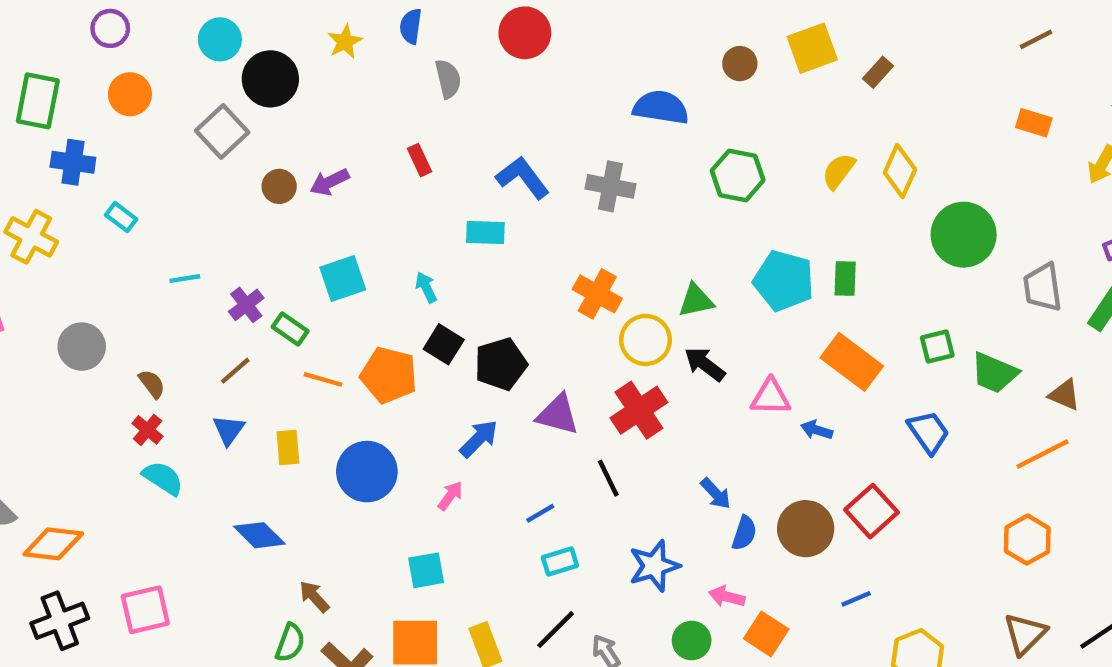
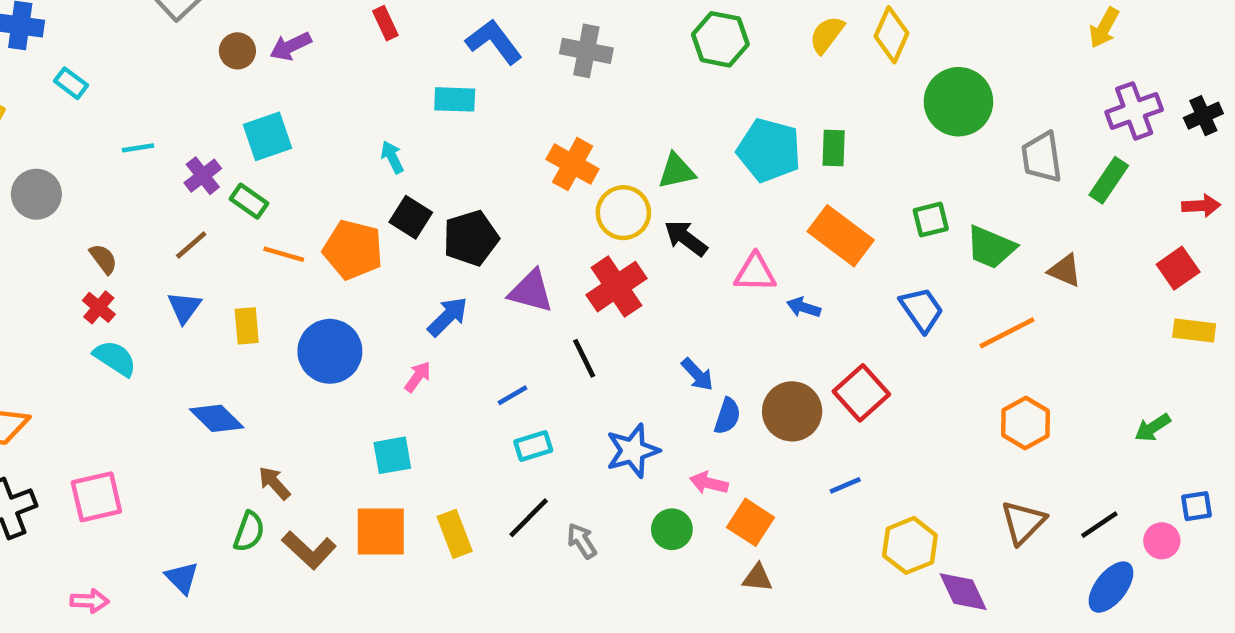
cyan square: (343, 279) -> (267, 136), moved
gray circle: (82, 347) -> (36, 194), moved
orange line: (1043, 454) -> (1007, 333), moved

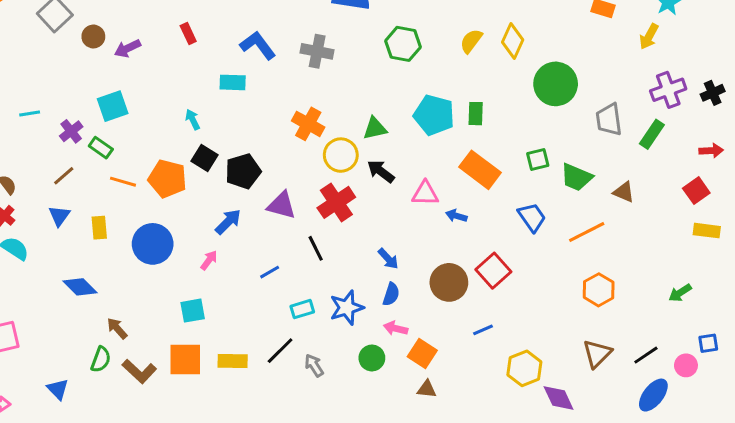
brown circle: (237, 51) -> (93, 37), moved
blue semicircle: (727, 416) -> (391, 294), moved
cyan rectangle: (533, 446) -> (302, 309), moved
yellow rectangle: (455, 534) -> (233, 361), turned -68

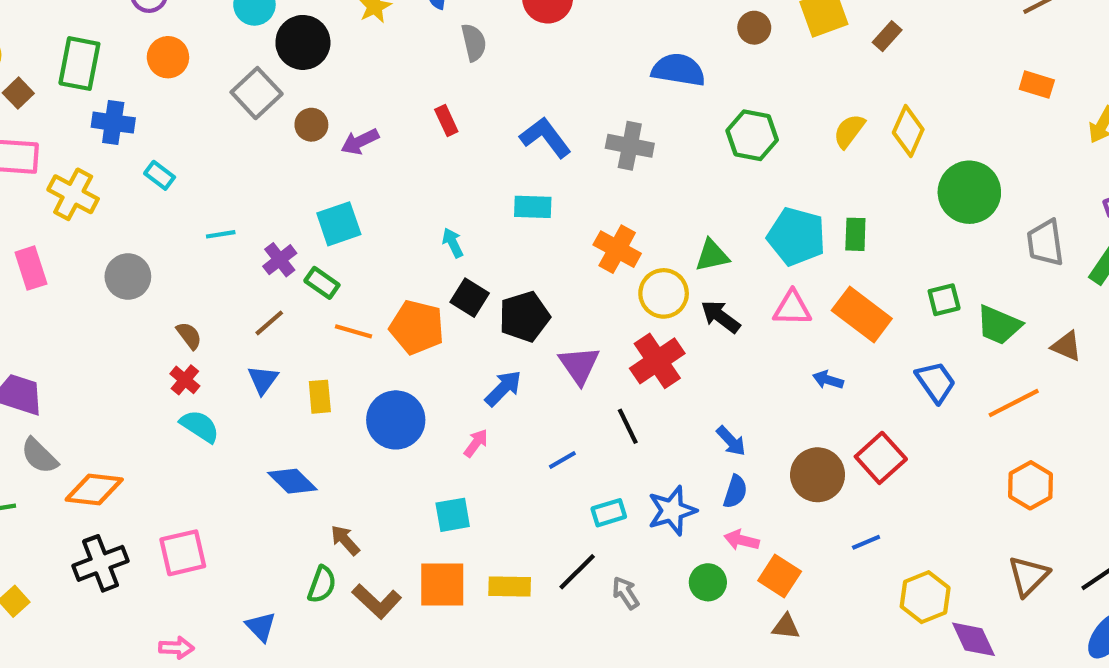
cyan rectangle: (233, 82) -> (533, 207), moved
pink triangle: (425, 194) -> (792, 308), moved
purple triangle: (282, 205) -> (579, 365), turned 40

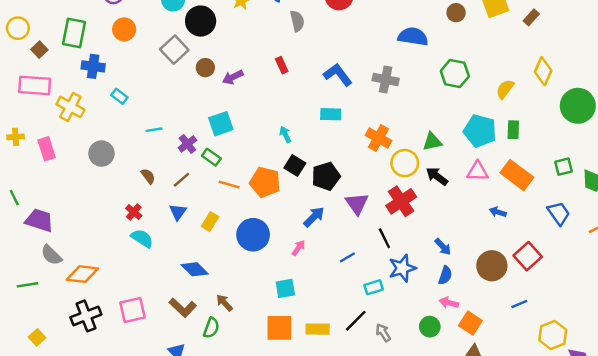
yellow semicircle: (849, 131) -> (505, 89), moved
brown semicircle: (189, 336) -> (148, 176), moved
yellow rectangle: (320, 397) -> (210, 222), turned 36
blue star: (672, 511) -> (402, 268), moved
brown L-shape: (377, 601) -> (183, 308), moved

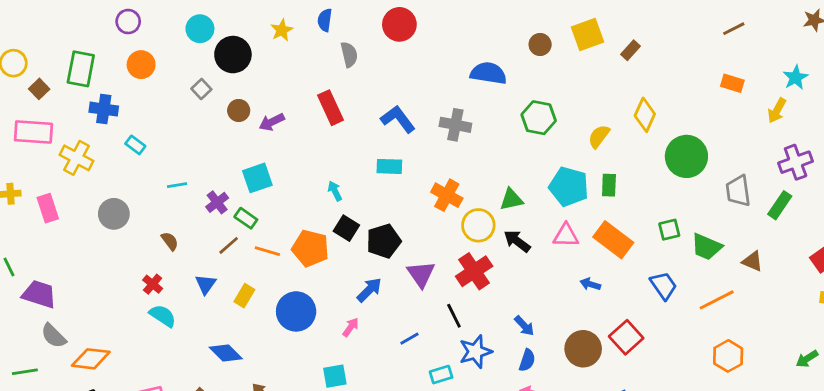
gray square: (174, 50) -> (201, 89), size x0.6
red rectangle: (282, 65) -> (331, 108), size x1.6
brown line: (181, 180) -> (229, 245), moved

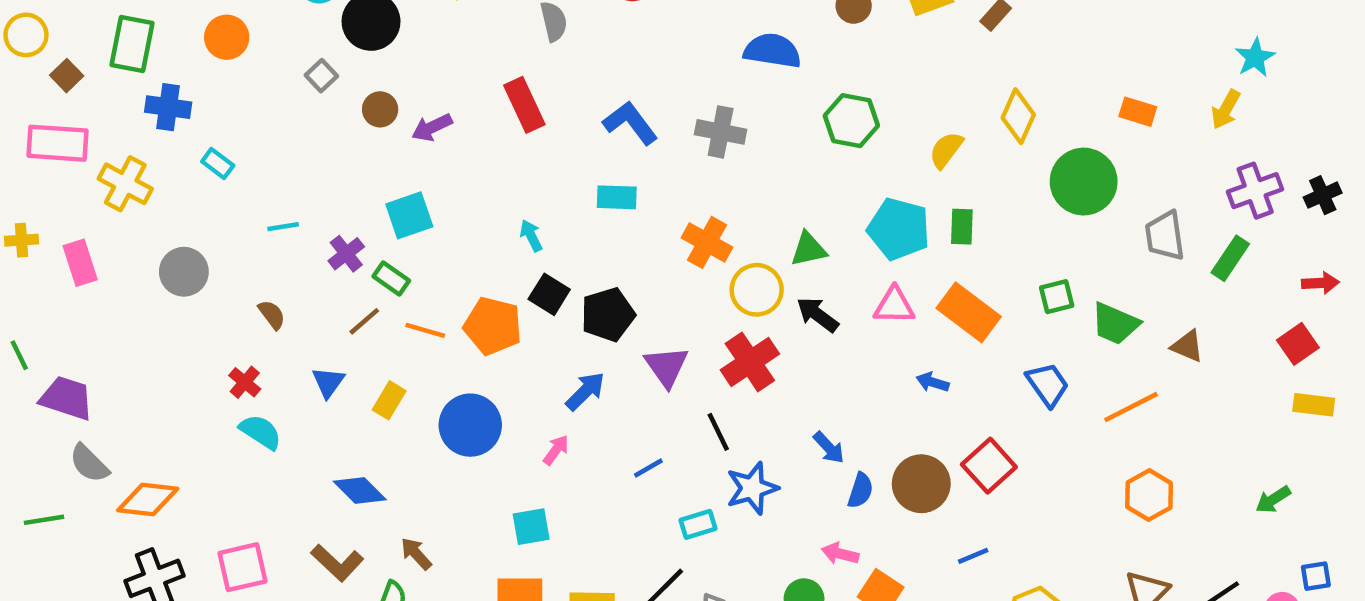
orange rectangle: (732, 83) -> (1138, 112), moved
blue semicircle: (527, 360) -> (860, 490), moved

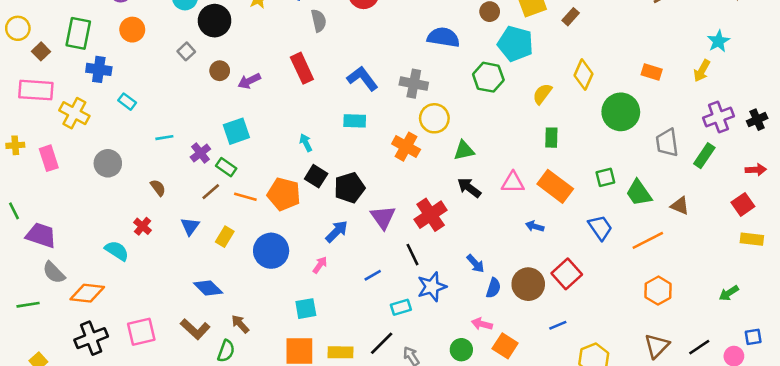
cyan pentagon: (899, 229) -> (515, 44), moved
yellow circle: (757, 290) -> (434, 118), moved
green trapezoid: (1115, 324) -> (639, 193), turned 32
cyan semicircle: (261, 432) -> (117, 251), moved

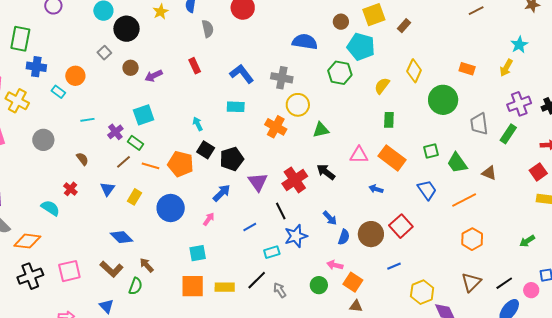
orange circle: (132, 30) -> (75, 76), moved
red rectangle: (302, 68) -> (195, 66), size x0.7
black arrow: (469, 188) -> (326, 172), moved

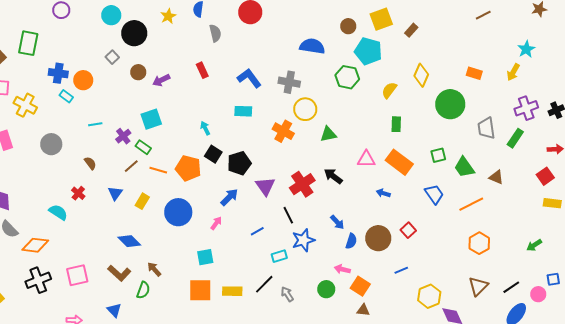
blue cross: (36, 67) -> (58, 73), moved
red square: (401, 226) -> (408, 230), size x0.7

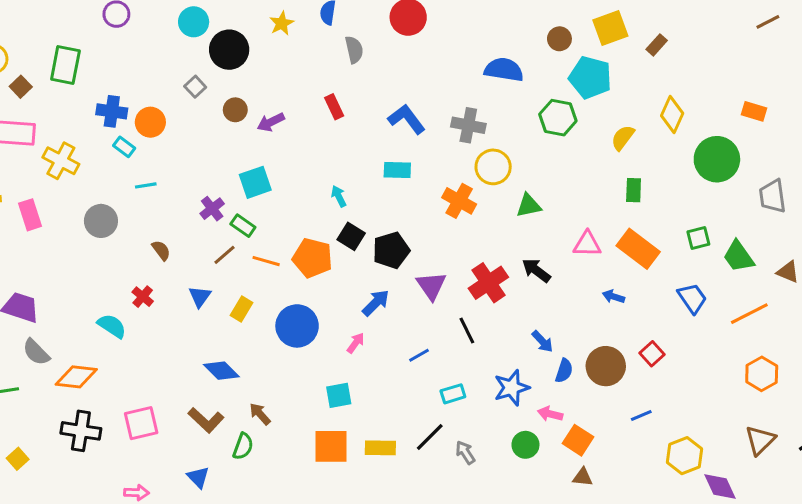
cyan line: (95, 124) -> (146, 185), moved
blue star: (303, 240) -> (512, 388), moved
black cross: (38, 280) -> (81, 431), turned 30

